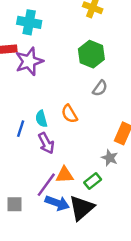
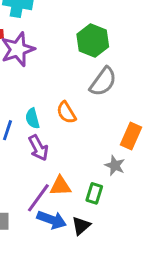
gray semicircle: (100, 88) -> (103, 82), size x1.5
green rectangle: (93, 181) -> (94, 193), turned -35
black triangle: (82, 208) -> (81, 226), size x0.6

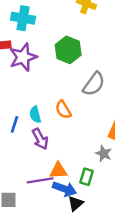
green hexagon: (93, 41) -> (68, 50), moved
purple line: (38, 198) -> (40, 180), turned 45
blue arrow: (52, 220) -> (64, 189), moved

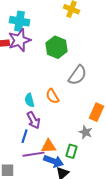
purple star: (23, 57) -> (19, 40), moved
blue line: (15, 124) -> (24, 136), moved

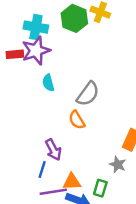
green hexagon: (56, 47) -> (74, 18), moved
gray semicircle: (77, 75) -> (88, 94), moved
cyan semicircle: (29, 100) -> (48, 83), moved

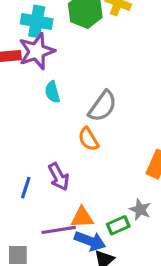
gray star: (118, 165) -> (140, 210), moved
blue line: (42, 169) -> (26, 188), moved
green rectangle: (100, 188) -> (118, 225), turned 49

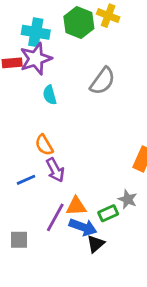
gray semicircle: (103, 106) -> (103, 81), moved
orange semicircle: (88, 139) -> (44, 145), moved
blue line: (26, 188) -> (26, 180), turned 48
purple line: (59, 230) -> (55, 217), turned -52

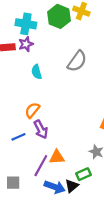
purple star: (36, 59) -> (26, 44), size x0.6
orange semicircle: (44, 145) -> (32, 110), turned 70
green rectangle: (108, 213) -> (83, 174), moved
blue arrow: (83, 227) -> (55, 187), moved

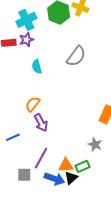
cyan cross: (26, 24) -> (26, 20), turned -36
blue line: (18, 137) -> (13, 137), moved
orange triangle: (57, 157) -> (66, 165), moved
gray square: (13, 183) -> (24, 175), moved

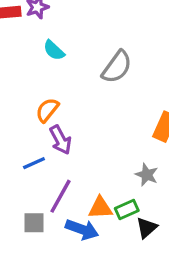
gray semicircle: (76, 56) -> (117, 67), moved
cyan semicircle: (37, 67) -> (54, 50), turned -32
blue line: (13, 137) -> (34, 163), moved
black triangle: (71, 178) -> (147, 228), moved

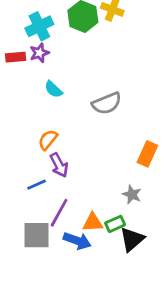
gray semicircle: (117, 67) -> (107, 103), turned 32
gray square: (34, 223) -> (37, 235), size x1.5
black triangle: (147, 228) -> (132, 239), size x1.4

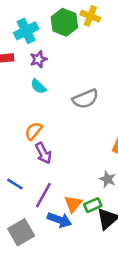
purple star: (39, 53) -> (38, 59), moved
blue line: (37, 185) -> (15, 184), moved, turned 56
orange triangle: (93, 223) -> (73, 204), turned -48
gray square: (37, 235) -> (21, 232), moved, turned -30

